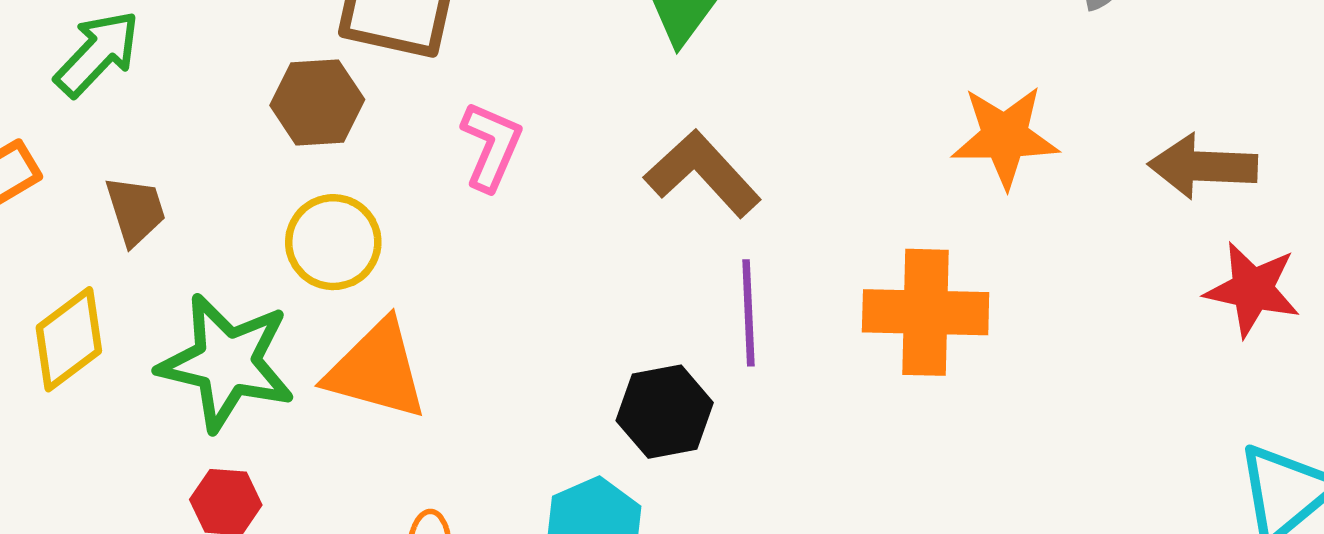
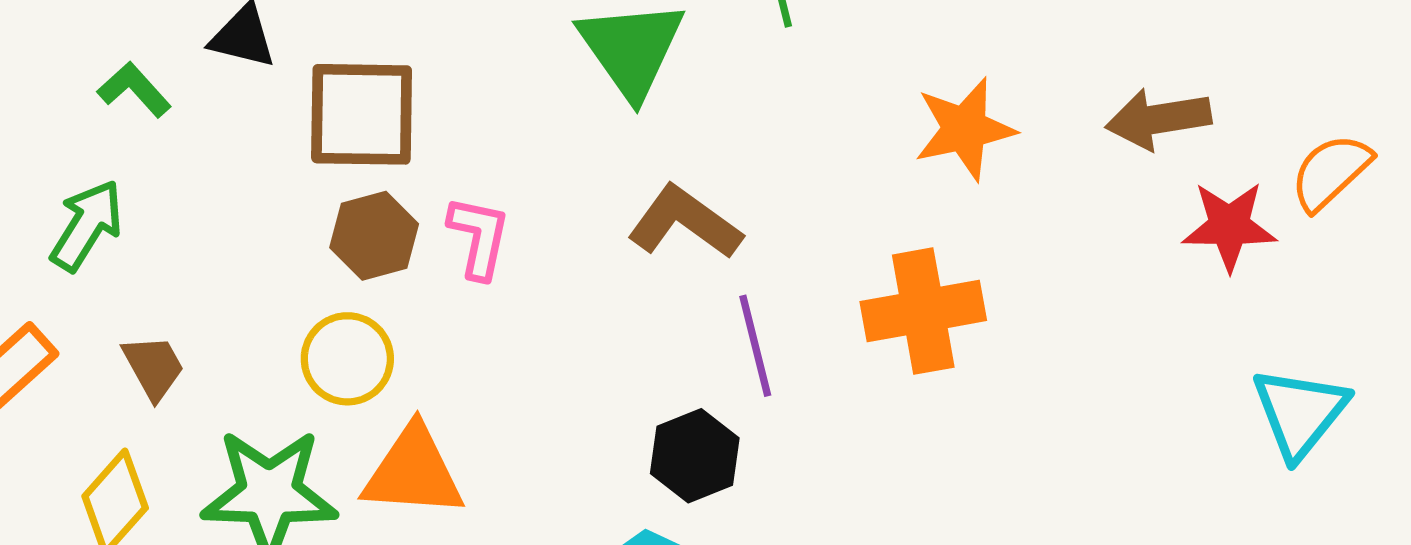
brown hexagon: (317, 102) -> (374, 236), moved

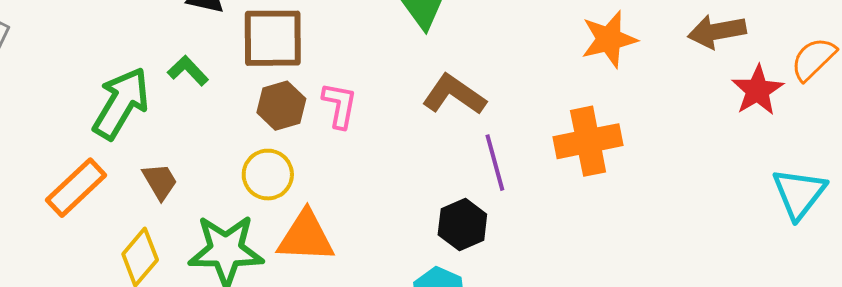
green L-shape: (134, 90) -> (188, 71), moved
green arrow: (87, 225) -> (121, 103), size x1.4
red star: (1229, 226) -> (758, 90), turned -30

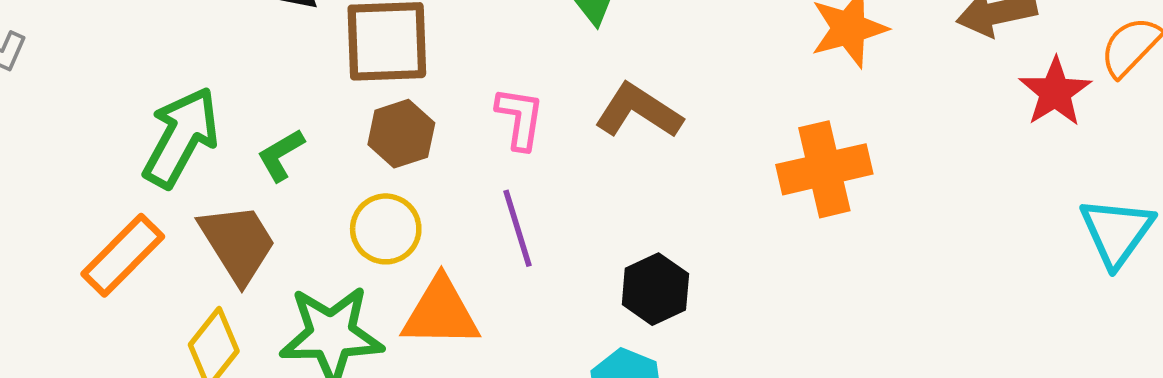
green L-shape: (188, 71) -> (281, 155), moved, turned -75
pink L-shape: (340, 105) -> (520, 118), moved
purple line: (495, 163) -> (518, 228), moved
brown trapezoid: (160, 181) -> (238, 243), size x1.6

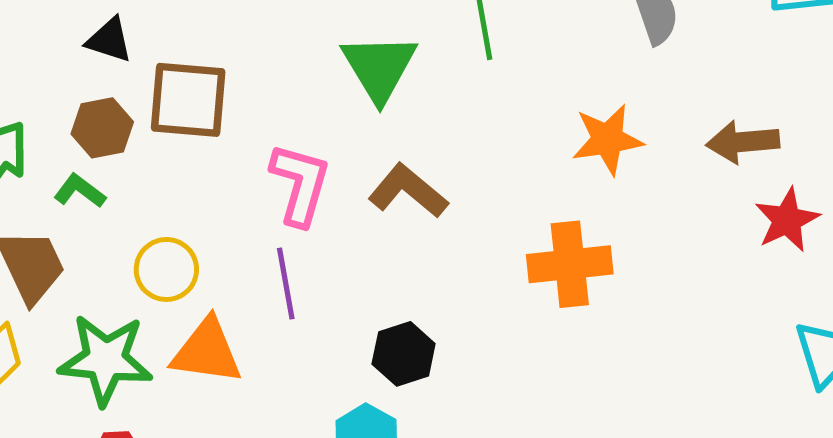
pink L-shape: (520, 118) -> (300, 184), size x1.4
brown hexagon: (401, 134) -> (102, 128), moved
green L-shape: (281, 155) -> (80, 191), turned 60

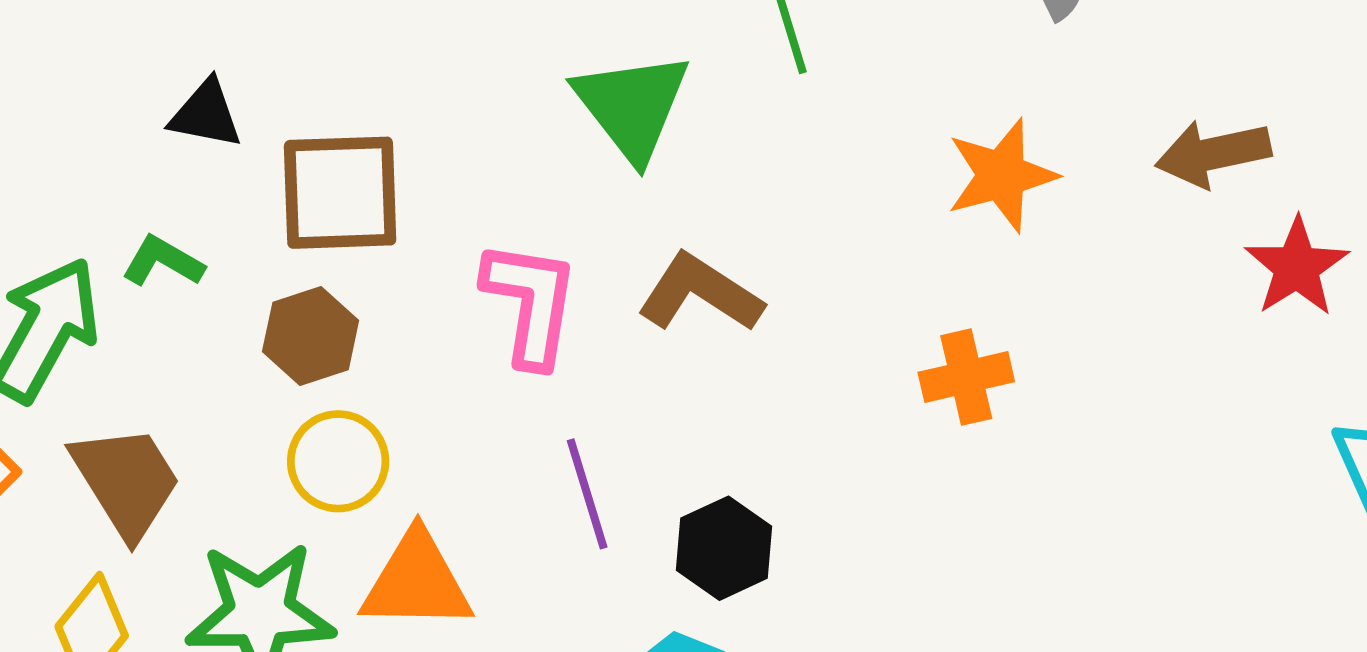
brown hexagon: (102, 128) -> (311, 336), moved
green L-shape: (80, 191) -> (163, 261), moved
orange cross: (570, 264) -> (966, 377), size x0.7
purple line: (286, 283) -> (587, 494), moved

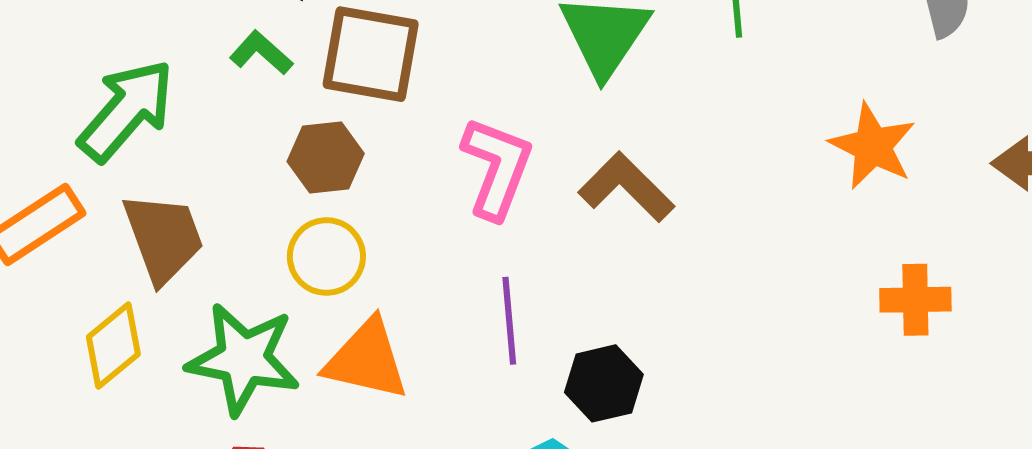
orange star: (1002, 175) -> (873, 146), turned 30
green L-shape: (163, 261) -> (261, 53), moved
orange cross: (966, 377) -> (915, 300), moved

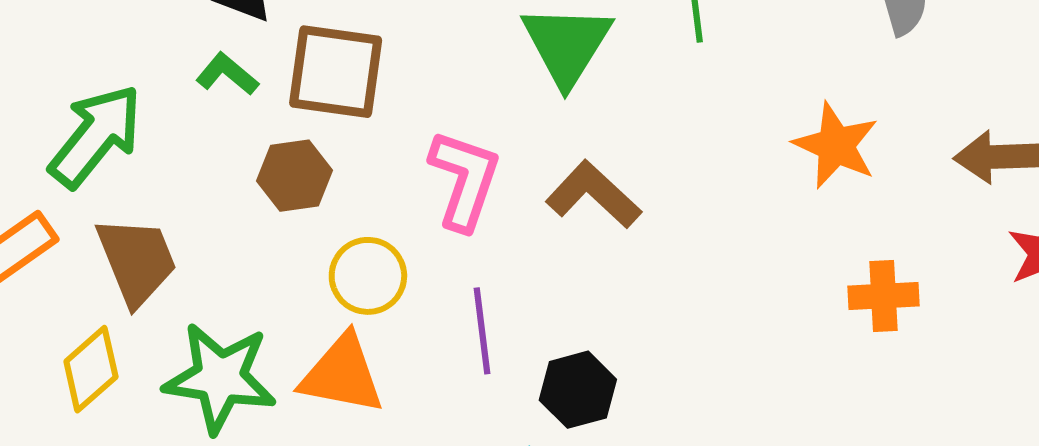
yellow circle: (326, 256) -> (368, 276), moved

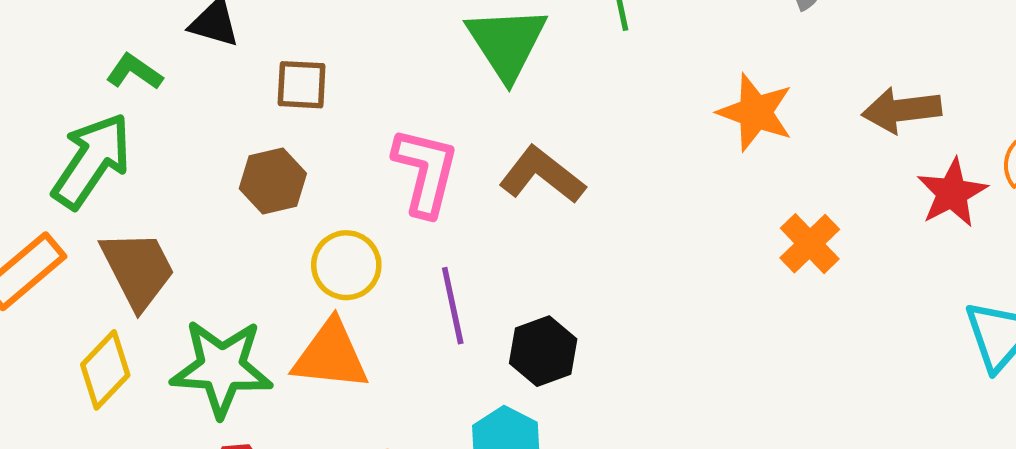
brown square: (336, 72) -> (302, 85), size x0.6
green L-shape: (227, 74) -> (134, 72), moved
orange cross: (884, 296) -> (810, 244), turned -36

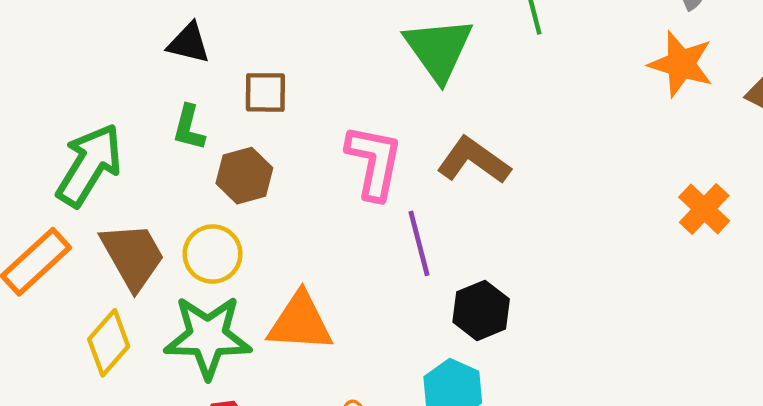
green L-shape: (134, 72) -> (189, 128), moved, turned -108
orange star: (755, 112) -> (681, 64), moved
yellow circle: (346, 265) -> (213, 254), moved
purple line: (453, 306) -> (419, 243), moved

